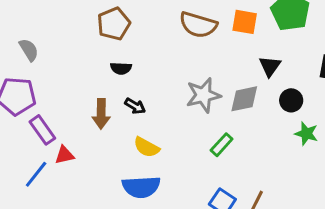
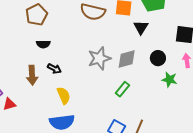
black triangle: (270, 66) -> (141, 27), moved
green rectangle: (222, 145) -> (122, 89), moved
yellow semicircle: (146, 147) -> (64, 95), turned -138

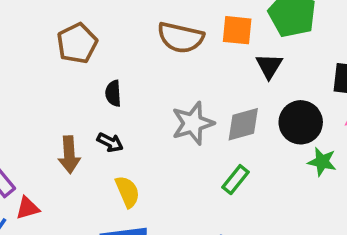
black semicircle: (43, 44) -> (113, 93), moved, turned 88
black circle: (158, 58) -> (301, 122), size x1.5

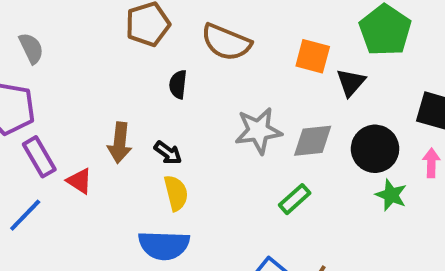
orange square: (237, 30) -> (313, 56), moved
brown semicircle: (181, 38) -> (226, 42), moved
black arrow: (110, 142) -> (168, 153), moved
red triangle: (28, 208) -> (79, 181), moved, turned 40

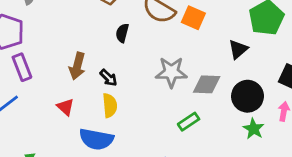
orange square: (313, 56) -> (193, 18), moved
red triangle: (79, 181) -> (65, 107), moved

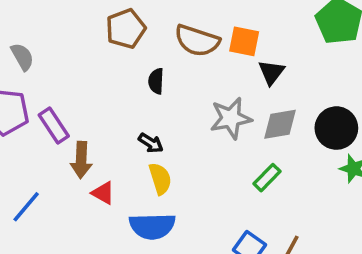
black triangle: (238, 49) -> (271, 72), moved
brown arrow: (77, 66) -> (81, 160), moved
purple rectangle: (22, 67) -> (54, 125), moved

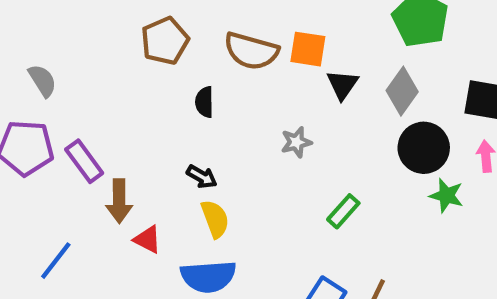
gray star: (231, 118) -> (296, 142), size x0.6
gray diamond: (280, 124) -> (402, 91), moved, turned -42

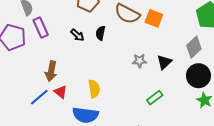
black triangle: (342, 85) -> (164, 62), moved
purple rectangle: (84, 161) -> (41, 27), moved
black arrow: (202, 177) -> (77, 35), moved
blue line: (56, 261) -> (39, 97), moved

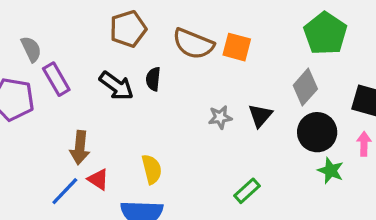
black arrow: (77, 35) -> (116, 86), size x1.5
green rectangle: (155, 98) -> (247, 191), moved

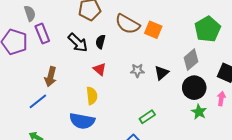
red triangle: (98, 179) -> (100, 69), moved

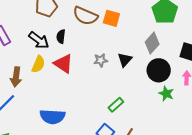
red triangle: (100, 69) -> (63, 64), size x1.5
yellow semicircle: (92, 96) -> (38, 64), moved, turned 36

